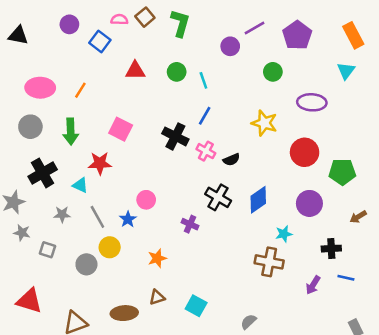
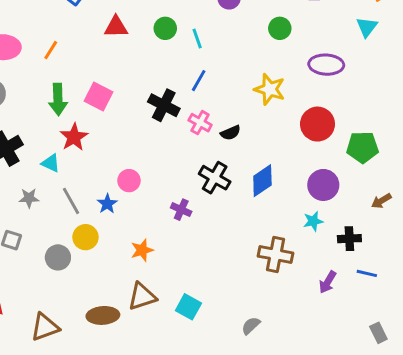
green arrow: (71, 132) -> (58, 99), moved
red star: (100, 163) -> (74, 137), turned -30
cyan star: (284, 234) -> (313, 221), moved
brown triangle: (157, 297) -> (142, 297), size x1.5

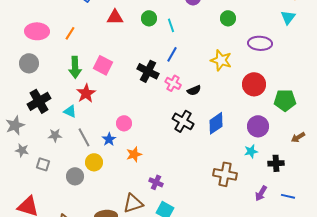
purple cross: (181, 210) -> (156, 182), moved
orange star: (142, 250) -> (134, 154), moved
blue line: (367, 273) -> (288, 196), moved

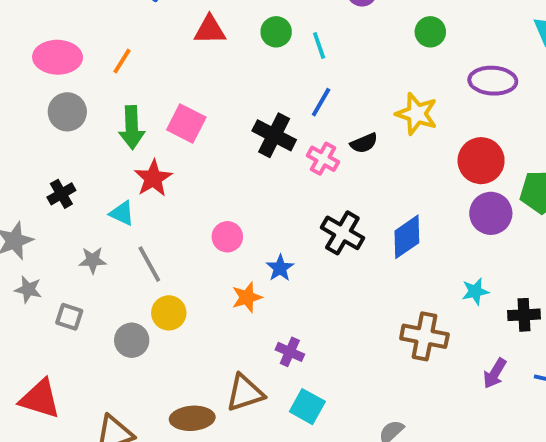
gray circle: (29, 63) -> (67, 112), moved
black semicircle: (194, 90) -> (364, 143), moved
black cross: (39, 101) -> (61, 194), size x0.6
purple circle: (258, 126) -> (491, 213), moved
blue star: (109, 139) -> (280, 268), moved

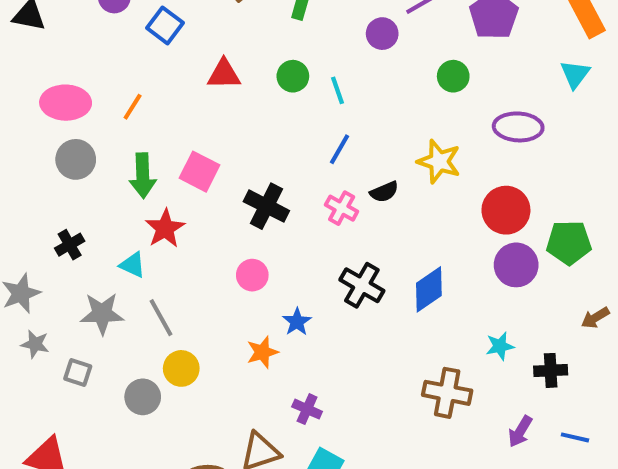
black cross: (274, 135) -> (266, 206), moved
pink circle: (227, 237) -> (252, 275), moved
gray star: (93, 260) -> (102, 314), size x1.5

